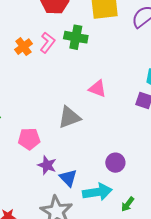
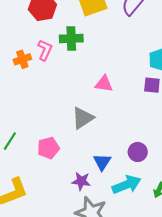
orange cross: (23, 47) -> (22, 59), turned 30
purple star: (47, 165) -> (81, 181), moved
blue triangle: (68, 178) -> (102, 162), moved, turned 30

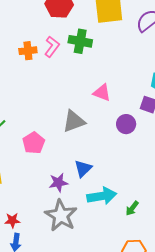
pink pentagon: (48, 148) -> (34, 143), turned -30
purple circle: (138, 152) -> (126, 124), moved
purple star: (81, 181) -> (58, 183), turned -30

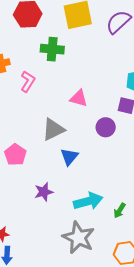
pink L-shape: (52, 47) -> (28, 81), moved
blue triangle: (83, 169) -> (69, 157), moved
gray star: (61, 215) -> (78, 238), moved

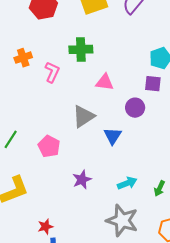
green cross: (52, 49) -> (81, 49), moved
blue triangle: (69, 157) -> (113, 136), moved
cyan arrow: (88, 201) -> (127, 183), size x0.7

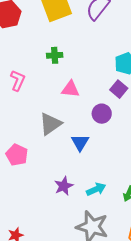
green cross: (81, 49) -> (55, 55), moved, size x0.7
purple square: (153, 84) -> (119, 89), turned 36
purple star: (82, 180) -> (64, 186), moved

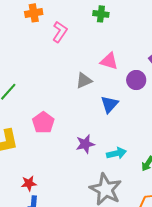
pink triangle: (71, 89) -> (109, 61), moved
gray triangle: (50, 124) -> (84, 81), size x0.7
pink pentagon: (17, 155) -> (43, 123), moved

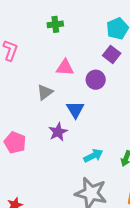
green cross: (101, 14) -> (55, 24), moved
purple star: (85, 144) -> (58, 132), moved

